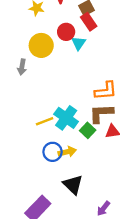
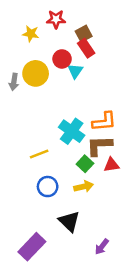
gray arrow: (22, 67) -> (14, 82), moved
cyan cross: (66, 118) -> (72, 131), moved
yellow arrow: (67, 152) -> (84, 187), moved

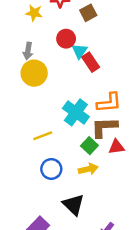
red rectangle: (86, 48) -> (91, 62), moved
yellow circle: (36, 73) -> (34, 73), moved
gray arrow: (14, 82) -> (28, 51), moved

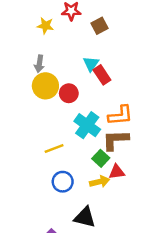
red circle: (66, 39) -> (69, 93), moved
red triangle: (116, 147) -> (117, 172), moved
black triangle: (73, 205) -> (85, 217), turned -30

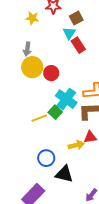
cyan triangle: (91, 64) -> (69, 33), moved
red rectangle: (102, 75) -> (78, 45), moved
green square: (101, 158) -> (55, 112), moved
blue circle: (63, 182) -> (46, 158), moved

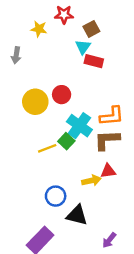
red rectangle: (78, 45) -> (94, 61), turned -42
gray arrow: (27, 49) -> (16, 55), moved
yellow circle: (32, 67) -> (35, 102), moved

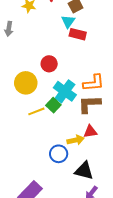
yellow circle: (35, 102) -> (26, 83), moved
blue circle: (56, 196) -> (59, 154), moved
black triangle: (77, 215) -> (84, 171), moved

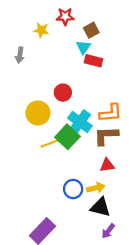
green square: (53, 105) -> (67, 137), size x1.5
yellow arrow: (76, 140) -> (96, 188), moved

